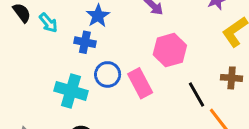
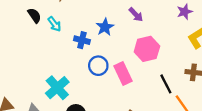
blue star: (98, 16) -> (105, 27), moved
cyan cross: (71, 91) -> (57, 88), moved, turned 30

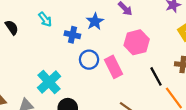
black semicircle: (34, 15) -> (12, 27), moved

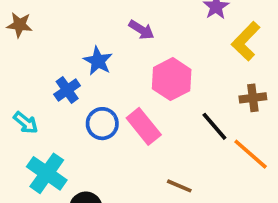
cyan arrow: (45, 19) -> (26, 123), moved
blue cross: (72, 35) -> (67, 90), turned -35

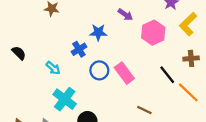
blue star: (98, 61) -> (98, 32), turned -30
pink hexagon: (172, 79) -> (153, 33), moved

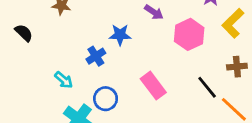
black semicircle: (19, 53) -> (24, 33), moved
blue circle: (99, 70) -> (106, 99), moved

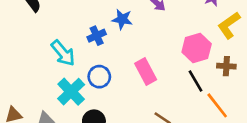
pink hexagon: (189, 34) -> (197, 48), moved
cyan arrow: (64, 80) -> (63, 53), size x1.5

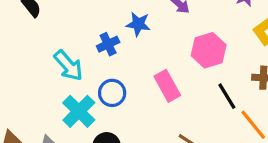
pink hexagon: (197, 48) -> (209, 50), moved

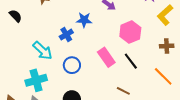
black line: (227, 96) -> (131, 61), moved
cyan cross: (79, 111) -> (36, 80), moved, turned 35

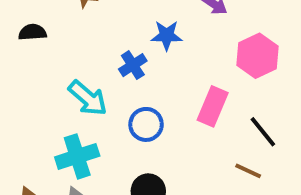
black semicircle: (16, 16) -> (32, 32), turned -48
pink rectangle: (106, 57) -> (213, 106), turned 60
black line: (131, 61) -> (263, 132), moved

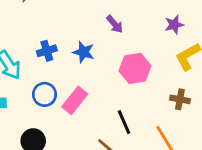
blue star: (167, 35) -> (84, 52), moved
pink rectangle: (213, 106) -> (75, 100), moved

